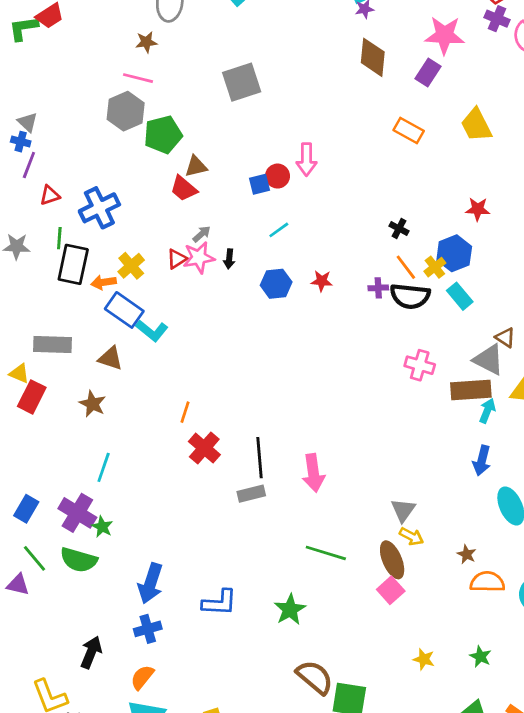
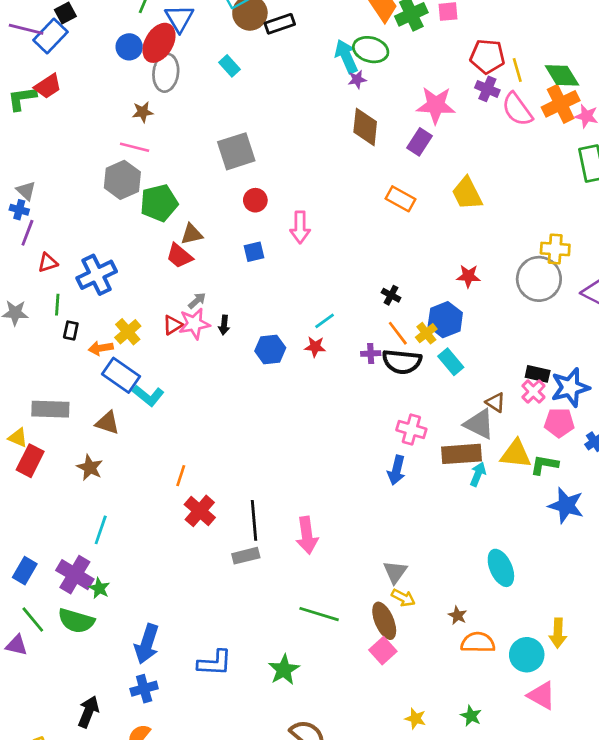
red circle: (277, 176) -> (255, 200), moved
cyan line: (279, 230) -> (325, 321), moved
black rectangle: (73, 264) -> (71, 330), size x0.5
blue arrow: (482, 460) -> (396, 470), moved

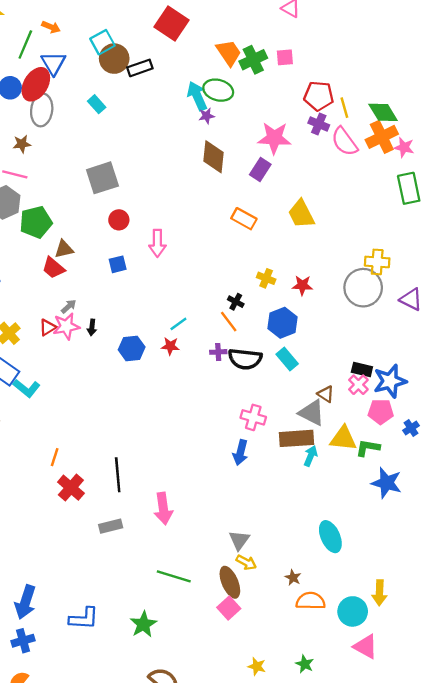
orange line: (398, 333) -> (229, 322), moved
yellow cross: (426, 333) -> (266, 278), moved, turned -30
black line: (254, 520) -> (118, 475), moved

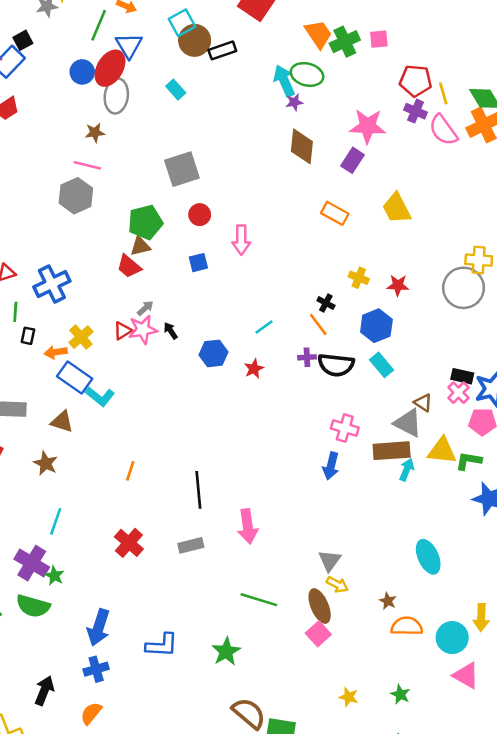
green pentagon: (36, 222) -> (145, 222), moved
black arrow: (92, 327) -> (171, 331), turned 140
red star: (170, 346) -> (254, 369), moved, turned -30
red cross: (71, 488) -> (129, 543), moved

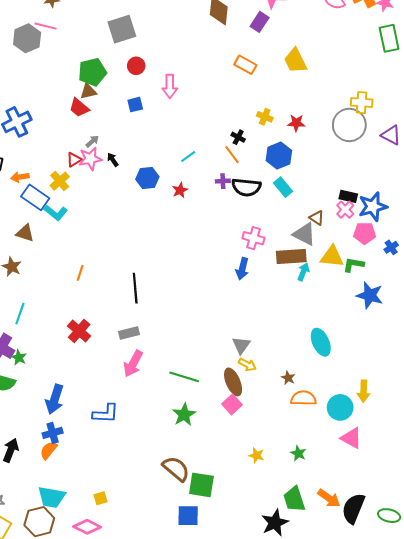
gray hexagon: (76, 196) -> (27, 38), moved
yellow cross: (81, 337) -> (60, 181), moved
pink arrow: (248, 526) -> (133, 364), moved, turned 36
green star: (226, 651) -> (184, 415), moved
orange semicircle: (91, 713) -> (48, 450), moved

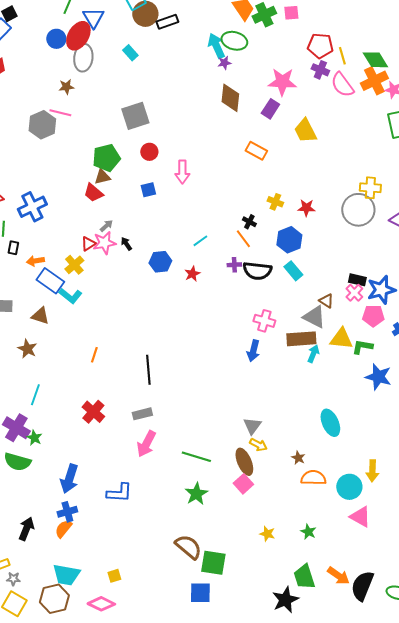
yellow trapezoid: (295, 61) -> (305, 131), moved

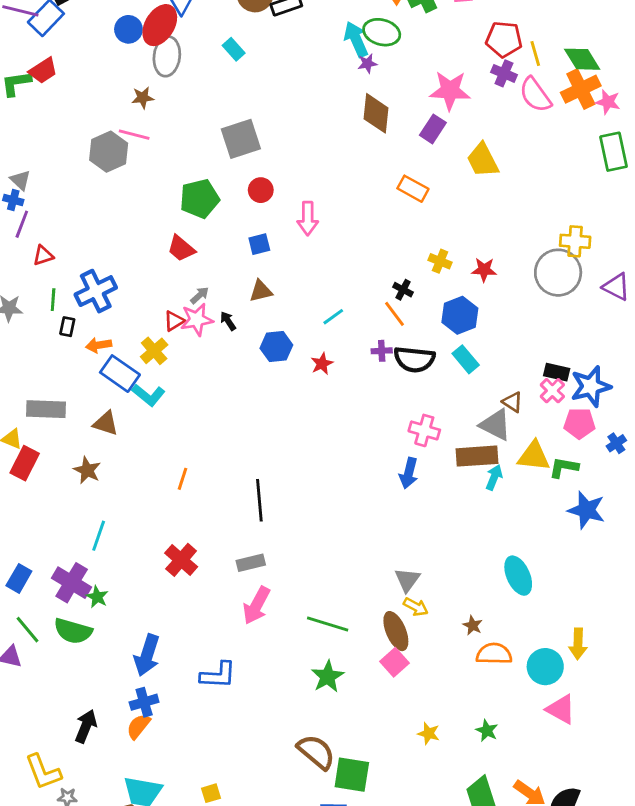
brown triangle: (102, 177) -> (261, 291), moved
blue cross: (32, 207) -> (96, 291), moved

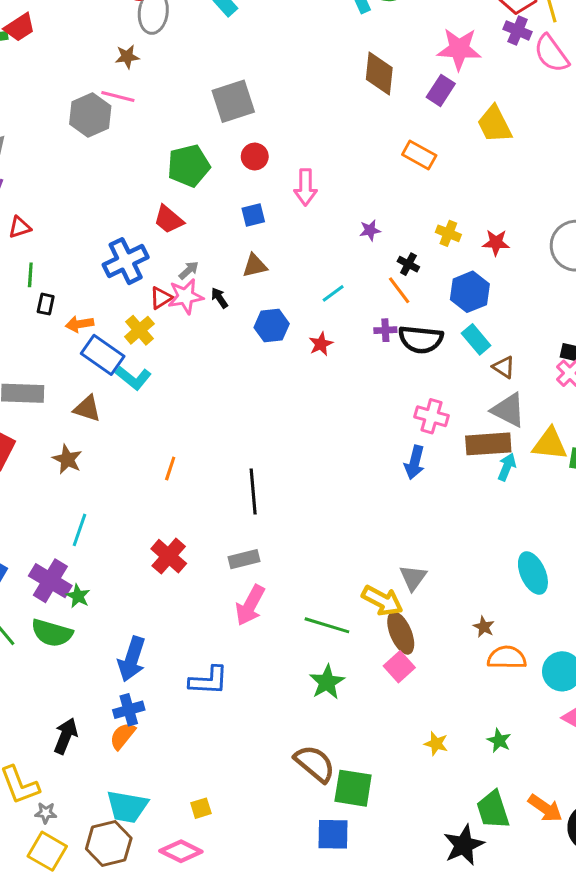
purple star: (367, 63) -> (370, 230), moved
blue cross: (96, 291) -> (126, 261), moved
brown triangle: (513, 402) -> (504, 367), moved
yellow arrow: (416, 607) -> (382, 601), moved, size x1.5

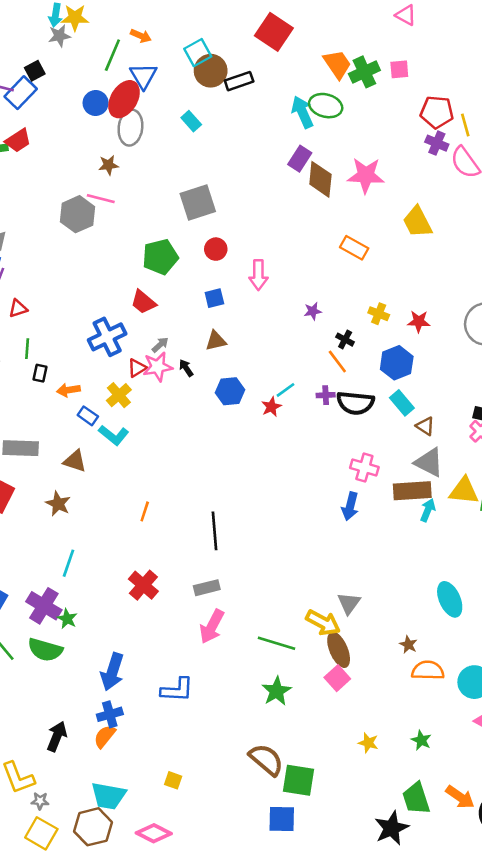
pink star: (459, 49) -> (366, 175), moved
purple rectangle: (441, 90) -> (300, 159), moved
cyan line: (333, 293) -> (286, 390), moved
blue rectangle: (103, 355) -> (88, 416), size x0.6
yellow square: (201, 808) -> (173, 780), moved, turned 36

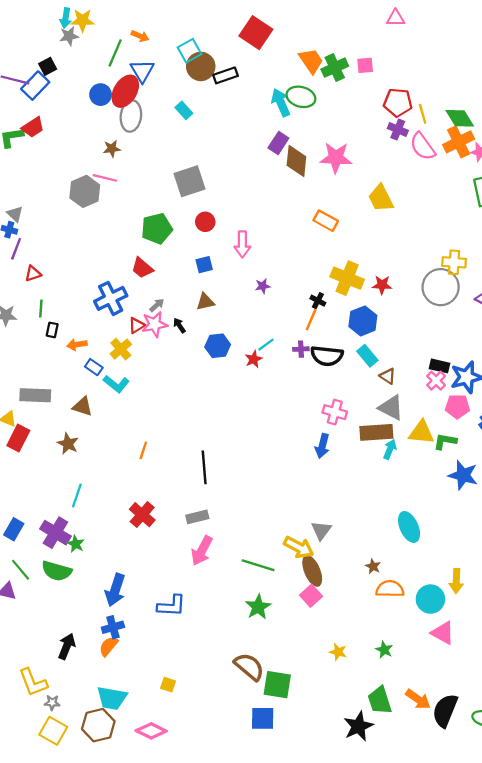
pink triangle: (406, 15) -> (396, 18), moved, turned -30
purple star: (313, 311) -> (263, 286), moved
yellow cross: (379, 314) -> (347, 278), size x1.8
orange line: (337, 362) -> (311, 320), turned 60

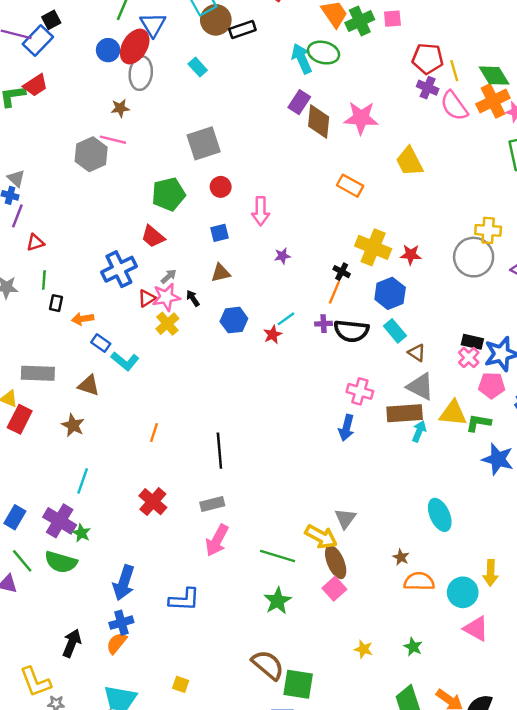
yellow cross: (121, 349) -> (167, 324), moved

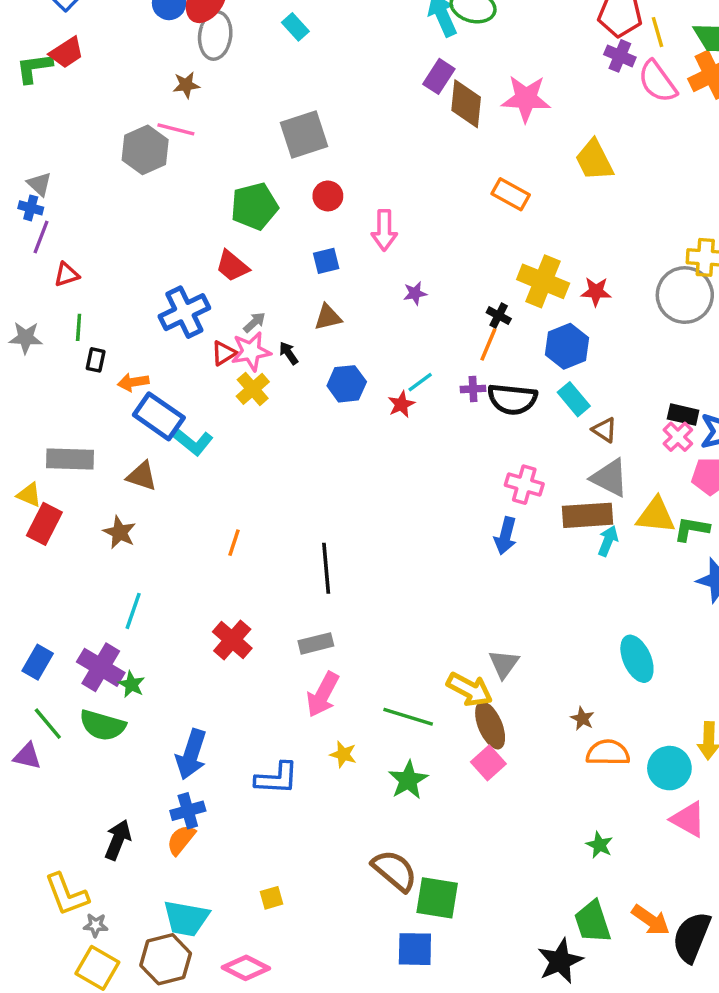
blue rectangle: (101, 343) -> (159, 416), size x1.8
yellow star: (363, 649) -> (343, 754), moved
yellow square: (181, 684) -> (272, 898), turned -35

